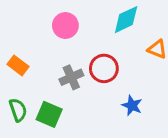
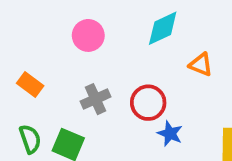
red circle: (104, 68) -> (148, 103), moved

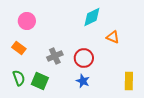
pink circle: (88, 35) -> (27, 21), moved
blue star: (170, 134) -> (83, 81), moved

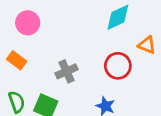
red circle: (84, 58) -> (118, 66), moved

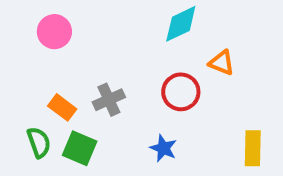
orange rectangle: (17, 60) -> (62, 107), moved

